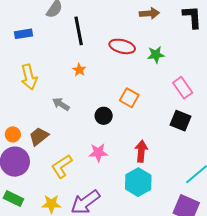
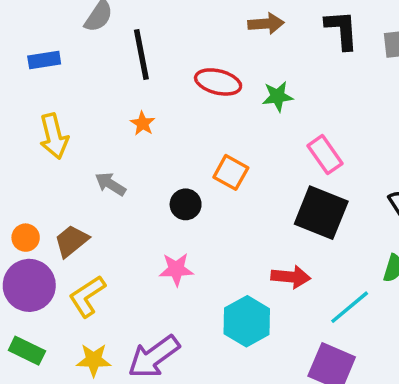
black square: (180, 121) -> (321, 213), size x1.4
red arrow: (141, 151) -> (291, 277), moved, turned 90
yellow L-shape: (62, 166) -> (87, 296), moved

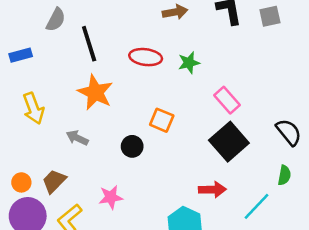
orange star: (143, 123) -> (95, 92), size x2.0
black square: (321, 213) -> (229, 142), turned 33
pink star: (176, 269) -> (111, 197), moved

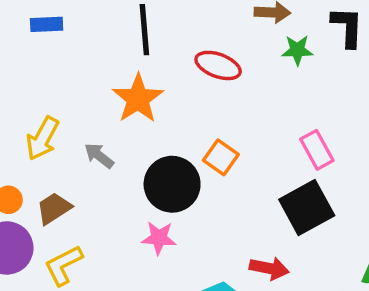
green star: (189, 63) -> (297, 50), moved
yellow arrow: (33, 108) -> (42, 138), moved, turned 36
black circle: (132, 146) -> (172, 184), size x1.8
pink star: (111, 197) -> (159, 238), moved

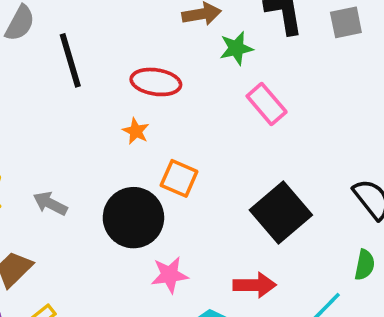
orange star: (138, 99) -> (136, 131), moved, size x0.5
pink rectangle: (317, 150) -> (267, 104), moved
pink star: (159, 238) -> (170, 275), moved

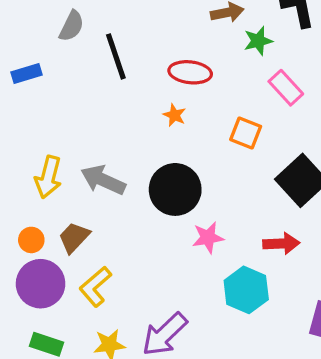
orange square: (179, 178) -> (246, 133), moved
gray arrow: (50, 204) -> (103, 180), size x1.5

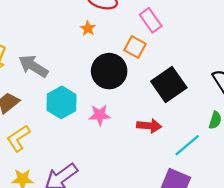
pink rectangle: (286, 88) -> (151, 20), moved
black circle: (175, 189) -> (109, 71), moved
cyan hexagon: (246, 290) -> (62, 102), moved

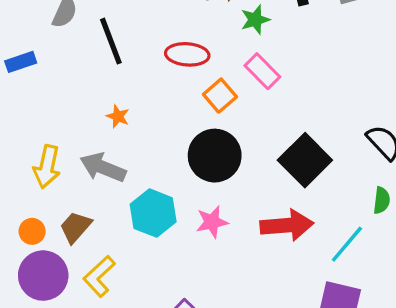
orange star: (88, 28) -> (118, 116), moved
orange square: (135, 47) -> (220, 96), moved, turned 30
red arrow: (149, 126) -> (287, 225), size x1.4

